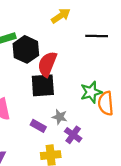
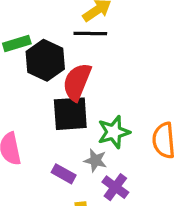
black line: (97, 36) -> (90, 34), moved
green star: (91, 92) -> (114, 132), moved

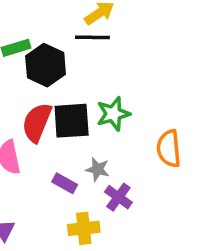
red semicircle: (77, 82) -> (37, 122), moved
green star: (114, 132) -> (113, 114), moved

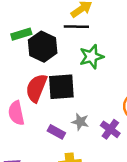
green star: (113, 114) -> (91, 57), moved
purple cross: (118, 197) -> (110, 129), moved

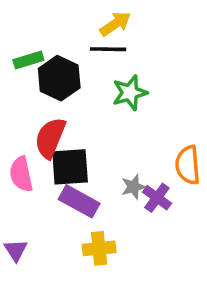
black square: (61, 87) -> (70, 167), moved
gray star: (80, 122) -> (133, 187), moved, turned -30
purple rectangle: (56, 132) -> (79, 201), size x1.5

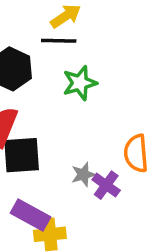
purple rectangle: (79, 201) -> (30, 215), moved

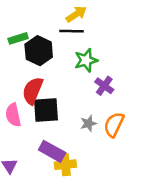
orange semicircle: (136, 153) -> (114, 125), moved, turned 30
purple cross: (106, 185) -> (104, 86), moved

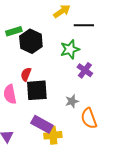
black line: (71, 31) -> (84, 25), moved
red semicircle: (33, 91) -> (26, 74), size x0.6
orange semicircle: (114, 125) -> (89, 118), moved, turned -45

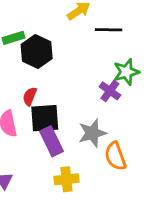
green star: (70, 49) -> (126, 72), moved
gray star: (72, 101) -> (92, 133), size x1.5
purple rectangle: (42, 124) -> (52, 141), moved, turned 35

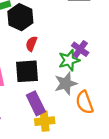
green star: (126, 72) -> (69, 60), moved
red semicircle: (30, 96) -> (31, 44), moved
purple rectangle: (52, 141) -> (36, 103), moved

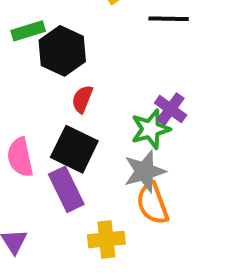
black square: (27, 71) -> (74, 149), turned 30
orange semicircle: (85, 102) -> (153, 203), moved
purple rectangle: (36, 103) -> (66, 189), moved

